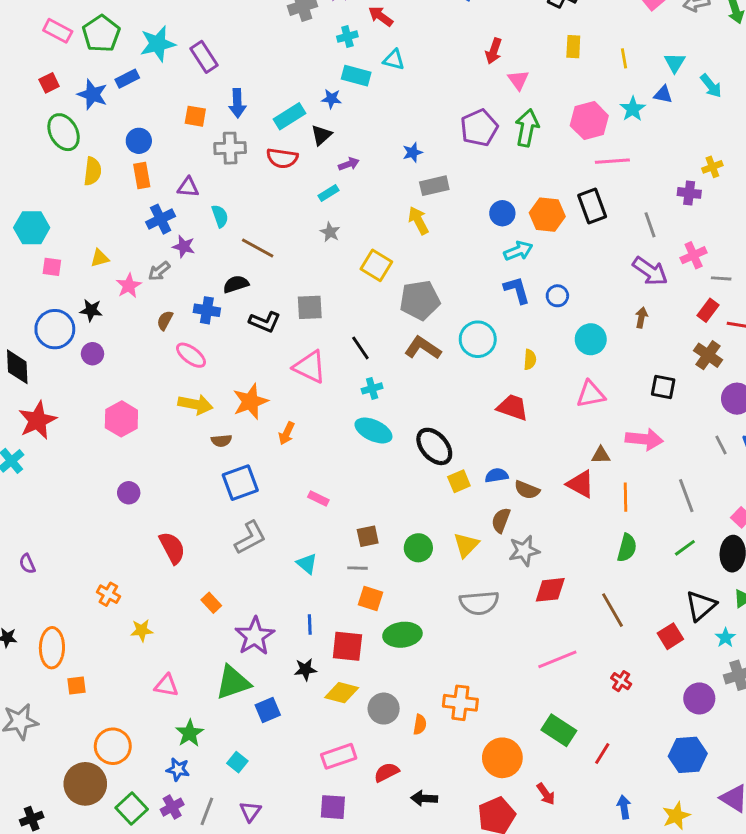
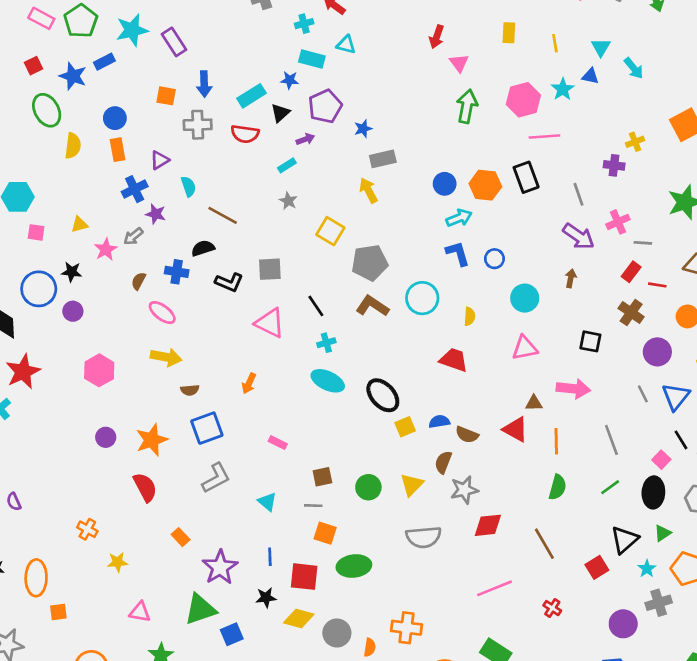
purple pentagon: (479, 128) -> (325, 106), moved
purple triangle: (188, 187) -> (160, 160), turned -36
orange star: (250, 402) -> (152, 440), moved

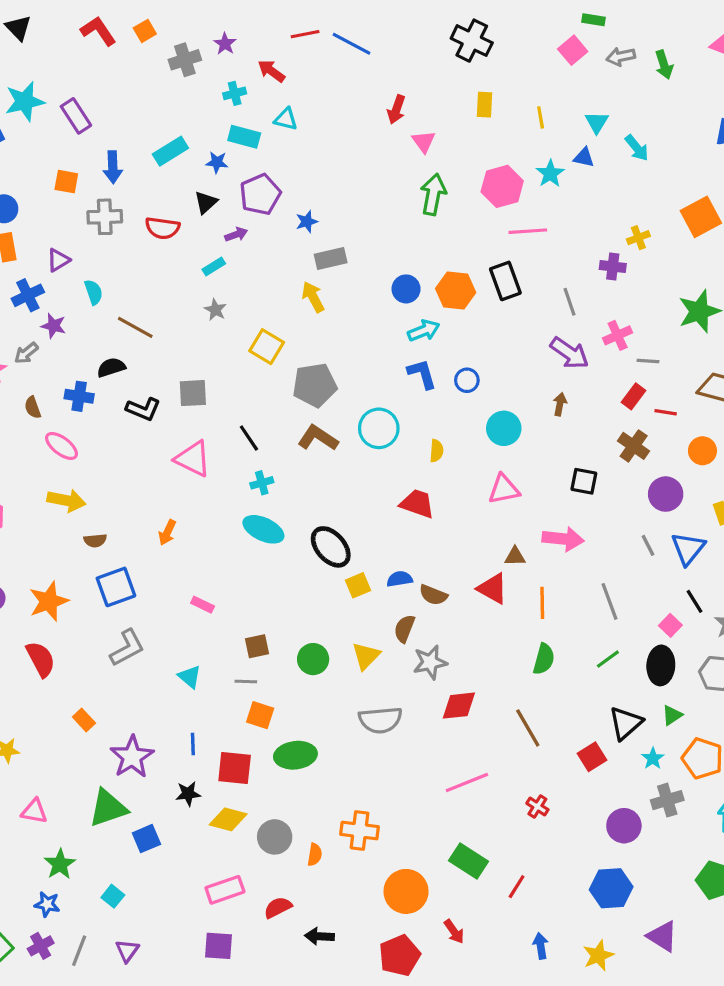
cyan rectangle: (252, 96) -> (170, 151), moved
brown semicircle: (139, 281) -> (33, 407), turned -48

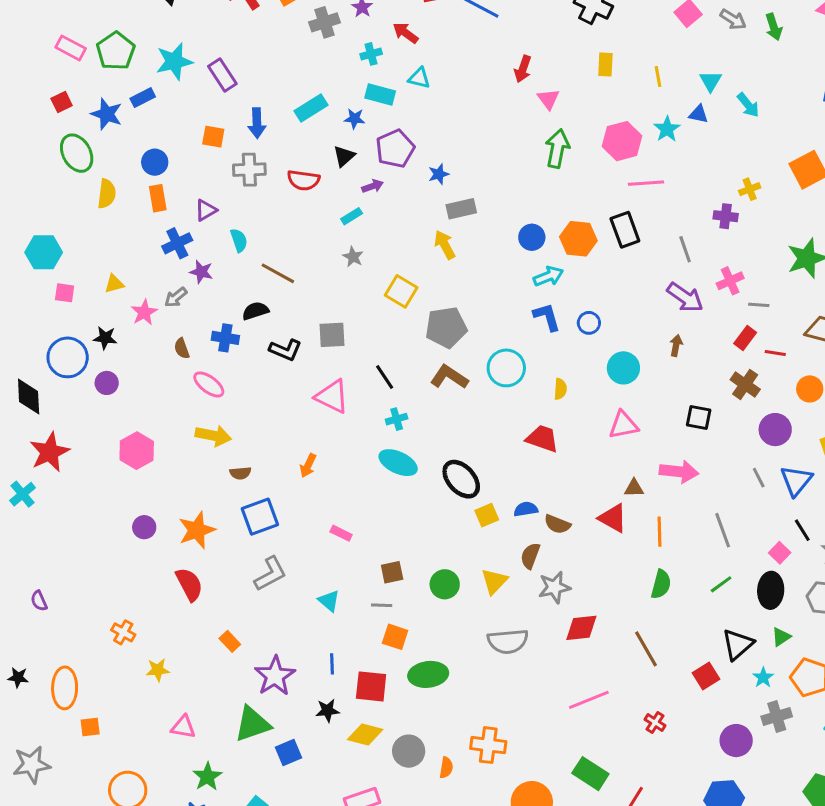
gray arrow: (621, 57) -> (733, 19), turned -136

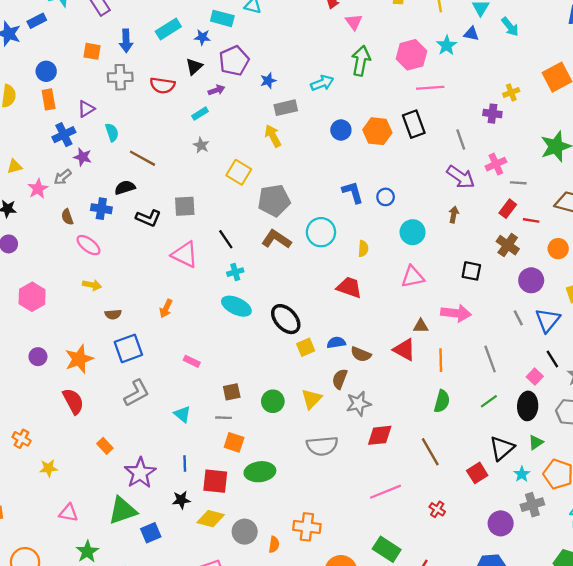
cyan arrow: (548, 276) -> (322, 83), moved
yellow arrow: (213, 436) -> (92, 285), size x0.7

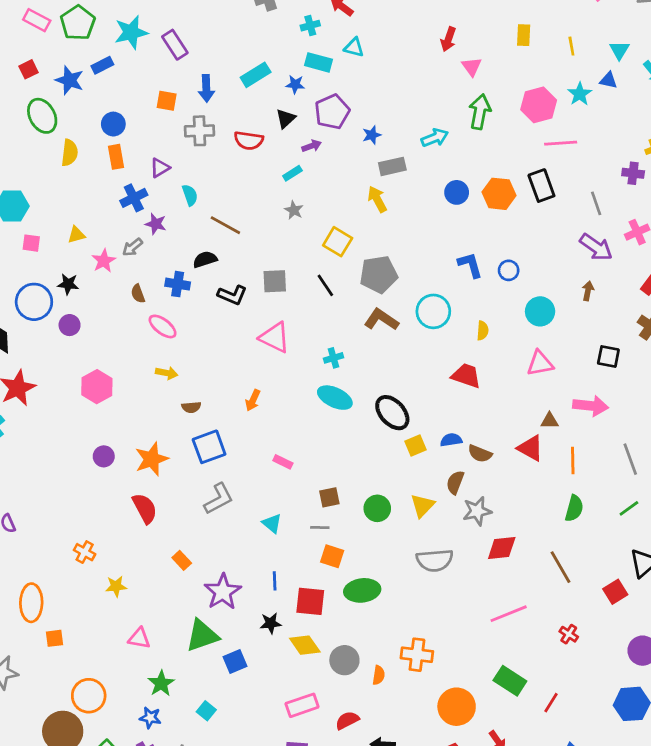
black line: (226, 239) -> (325, 285), moved
yellow diamond: (211, 519) -> (305, 645), turned 40

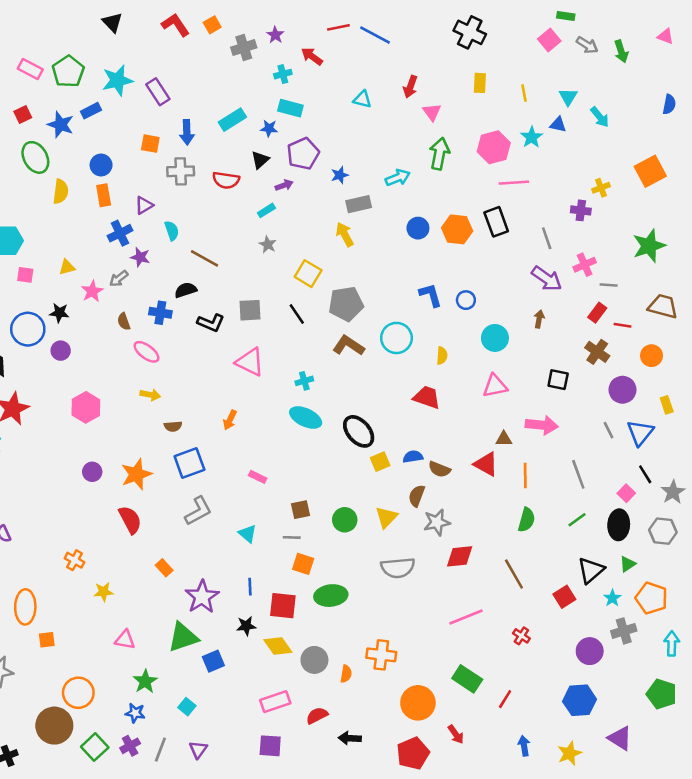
cyan triangle: (354, 47) -> (362, 99), moved

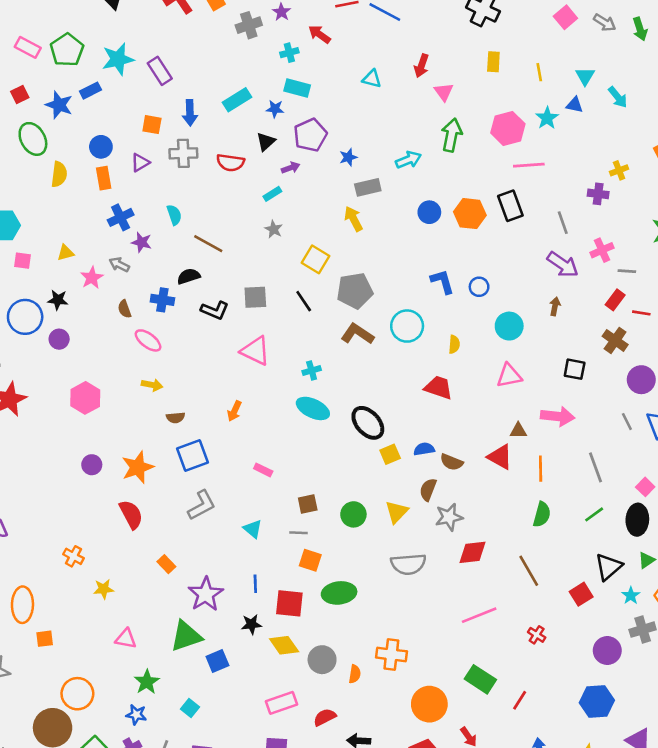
purple triangle: (144, 205) -> (140, 163), moved
gray arrow: (119, 279) -> (119, 265), turned 66

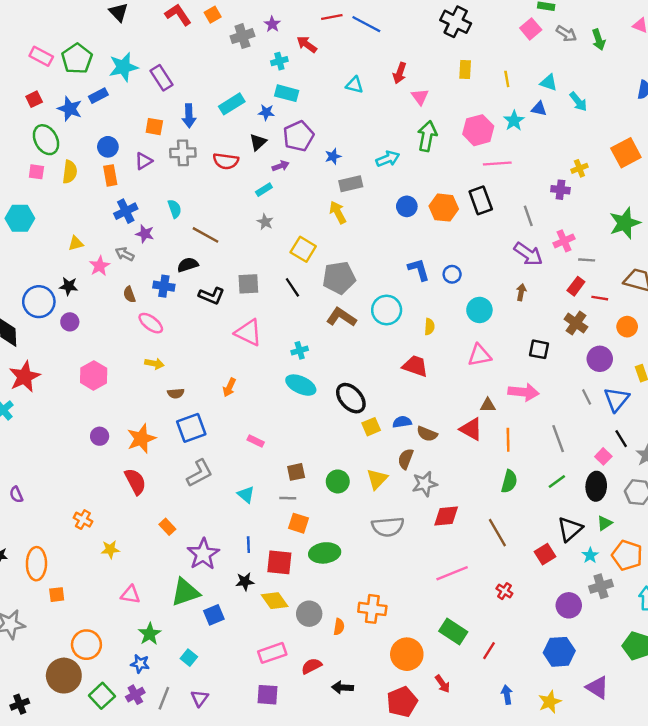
cyan triangle: (585, 76) -> (549, 83), turned -42
pink square: (22, 261) -> (36, 172), moved

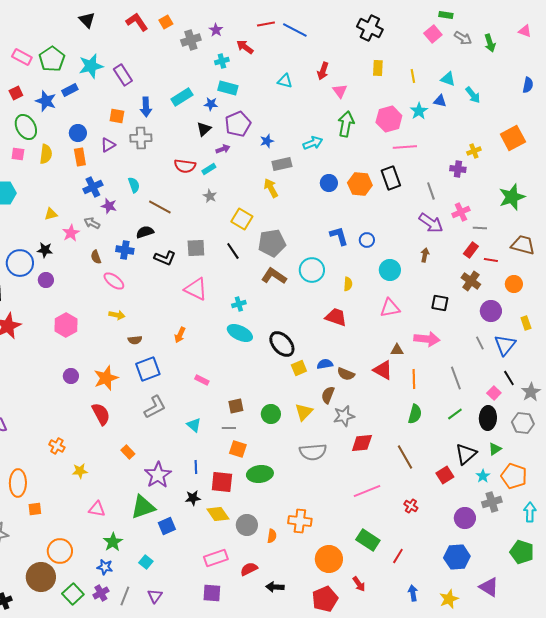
red semicircle: (226, 161) -> (185, 166), moved

